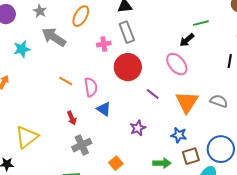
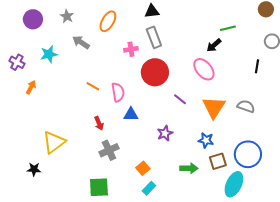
gray arrow: (54, 37) -> (81, 42), size x0.7
blue triangle: (104, 109) -> (131, 114), turned -35

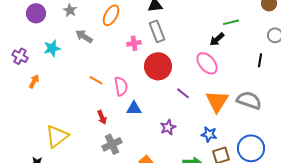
gray semicircle: (246, 106) -> (249, 100), size x1.4

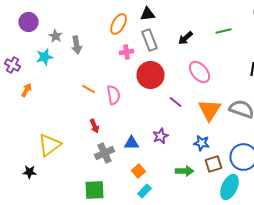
gray star: (70, 10) -> (56, 36), moved
orange ellipse: (111, 15) -> (118, 24), moved
gray arrow: (84, 36) -> (76, 45), turned -132
black arrow: (217, 39) -> (186, 38), moved
blue triangle: (134, 108) -> (132, 143), moved

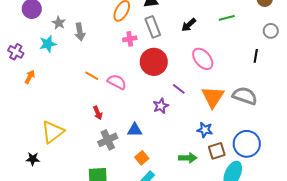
pink semicircle: (114, 95) -> (117, 82), turned -54
purple star: (160, 136) -> (161, 106), moved

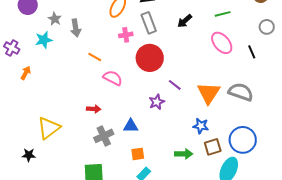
black line: (256, 56) -> (252, 52), turned -32
pink ellipse: (203, 59) -> (222, 43), moved
orange line: (92, 76) -> (95, 57), moved
red arrow: (98, 113) -> (94, 109), turned -64
orange square: (142, 158) -> (138, 154), turned 32

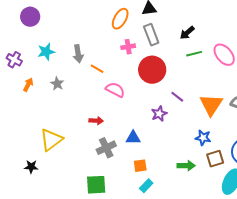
green line: (223, 14) -> (194, 54), moved
gray star: (55, 19) -> (57, 84), moved
gray arrow: (76, 28) -> (78, 54), moved

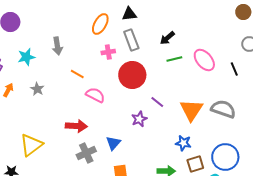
gray arrow: (78, 54) -> (57, 46), moved
red arrow: (96, 121) -> (76, 126), size x1.5
blue triangle: (133, 138) -> (113, 143), turned -49

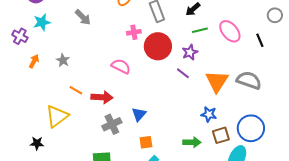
gray arrow: (57, 46) -> (83, 17), turned -36
pink cross: (108, 52) -> (134, 32), moved
cyan star: (26, 57) -> (42, 22), moved
orange line: (77, 74) -> (76, 90), moved
purple star: (139, 119) -> (190, 52), moved

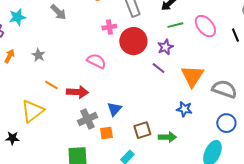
gray semicircle: (249, 80) -> (224, 89), moved
blue circle: (251, 128) -> (226, 123), size x0.7
brown square: (221, 135) -> (142, 130), moved
orange square: (146, 142) -> (106, 133), moved

